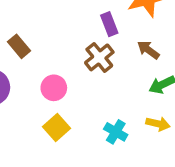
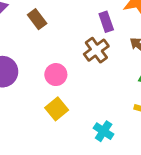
brown rectangle: (19, 46) -> (37, 19), moved
cyan cross: (116, 132) -> (104, 131), moved

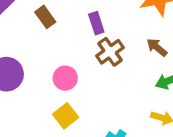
purple rectangle: (106, 22) -> (96, 23), moved

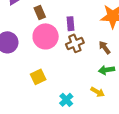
pink circle: (65, 78) -> (46, 36), moved, size x1.6

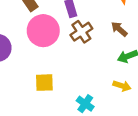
yellow square: (38, 77) -> (44, 83), turned 35

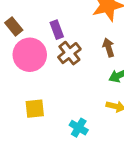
brown arrow: (119, 29) -> (109, 48), turned 36

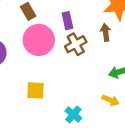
brown arrow: (109, 48) -> (106, 32), moved

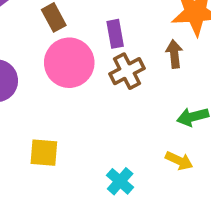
yellow square: (35, 90) -> (44, 153), moved

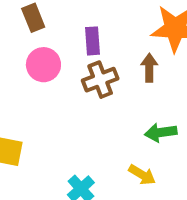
pink circle: (69, 63) -> (43, 65), size x0.7

